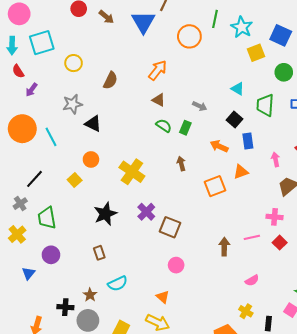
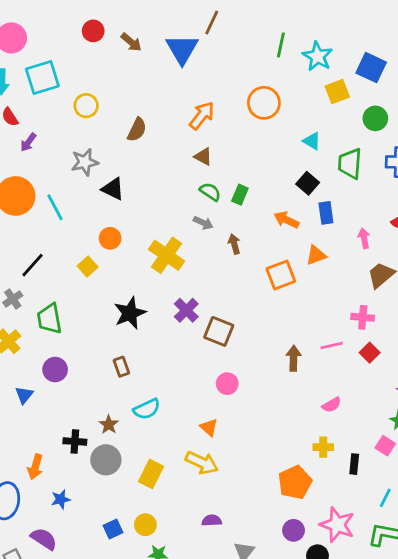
orange circle: (189, 36) -> (264, 103), moved
gray arrow: (200, 106) -> (203, 223), moved
yellow cross: (246, 311) -> (323, 447), turned -32

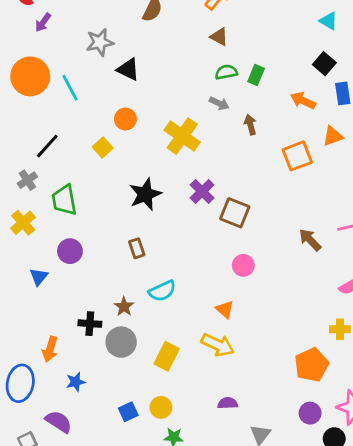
green semicircle: (210, 192) -> (226, 72), turned -45
brown arrow: (294, 358) -> (310, 240), turned -45

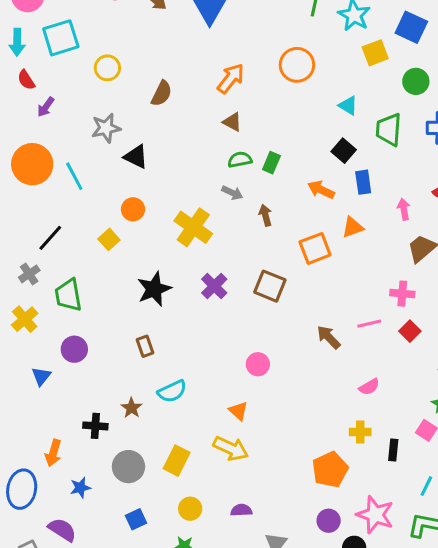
brown square: (235, 213) -> (270, 286), moved
gray circle: (121, 342) -> (128, 467), moved
yellow circle: (161, 407) -> (190, 509), moved

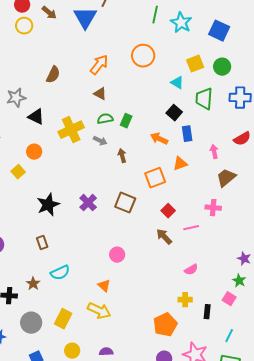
yellow square: (375, 53) -> (195, 64), moved
yellow circle: (107, 68) -> (24, 26), moved
yellow cross: (193, 227) -> (71, 130), moved, turned 30
red square: (410, 331) -> (168, 211), moved

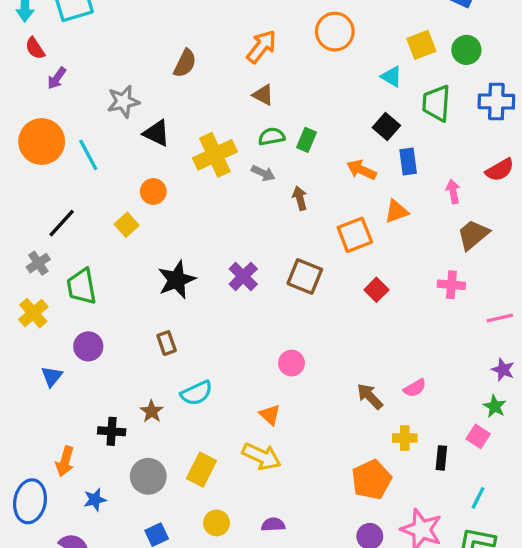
pink line: (191, 228) -> (500, 318), moved
brown arrow: (164, 237) -> (370, 396), moved

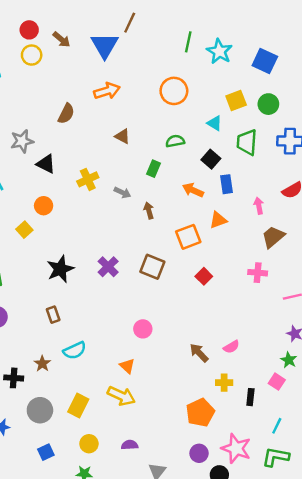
orange arrow: (262, 47) -> (107, 91), moved, turned 35
green semicircle: (272, 137) -> (175, 141), moved
yellow cross: (215, 155) -> (88, 179), size x0.7

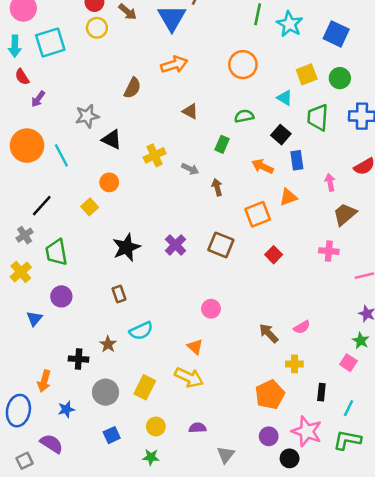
black rectangle: (250, 397) -> (321, 392), moved

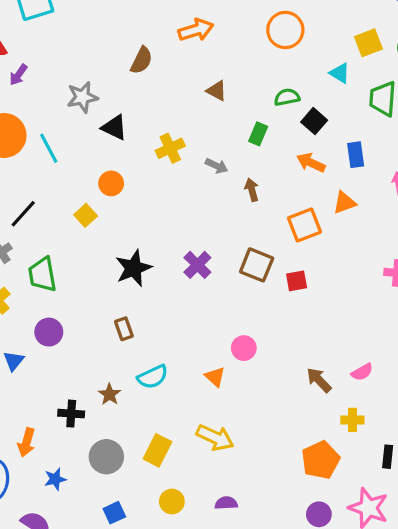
black square: (281, 135) -> (314, 121), moved
red square: (274, 255) -> (297, 281), moved, turned 35
orange triangle: (195, 347) -> (215, 377), moved

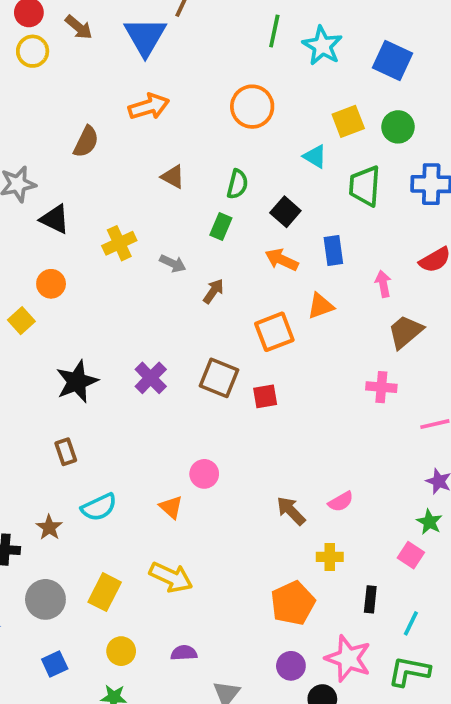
green semicircle: (287, 97) -> (237, 184), moved, turned 115
brown arrow: (252, 190) -> (213, 291), turned 50

